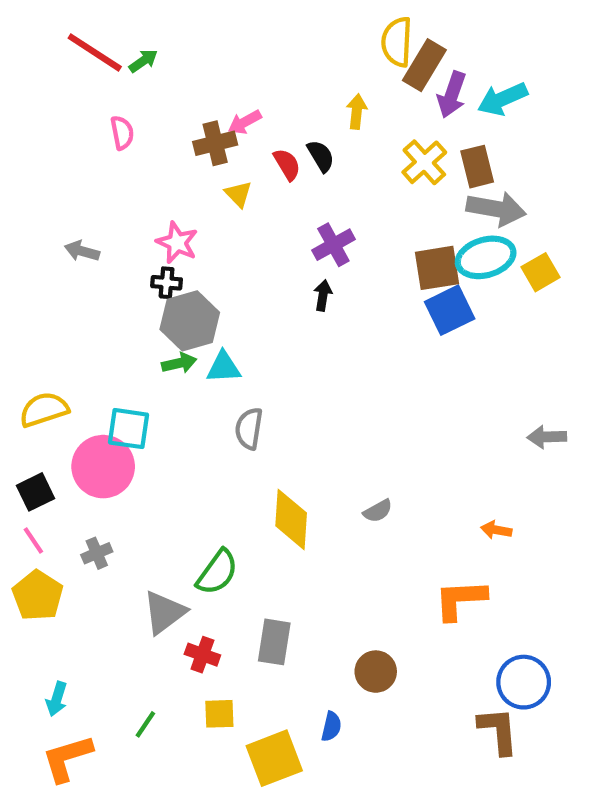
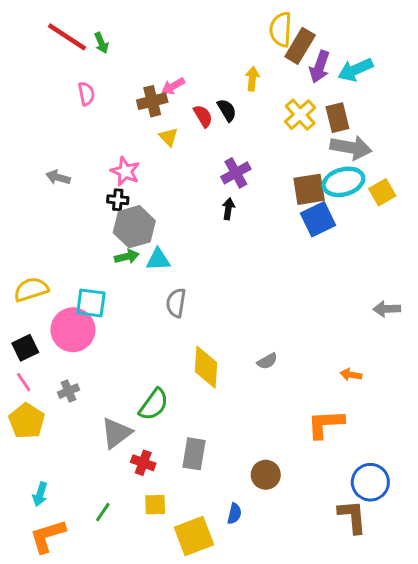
green arrow: (143, 61) -> (101, 43), turned 102

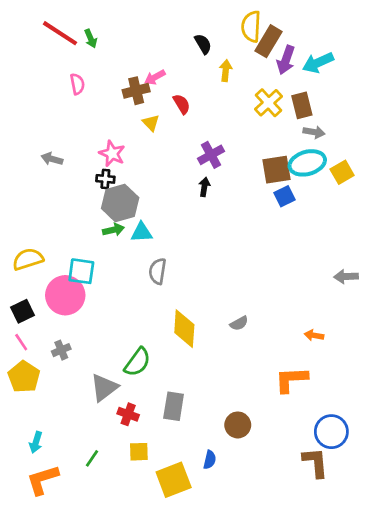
black semicircle: (227, 110) -> (203, 44), moved
gray arrow: (351, 147) -> (314, 132), size x0.6
blue square: (318, 219) -> (285, 196), size x0.7

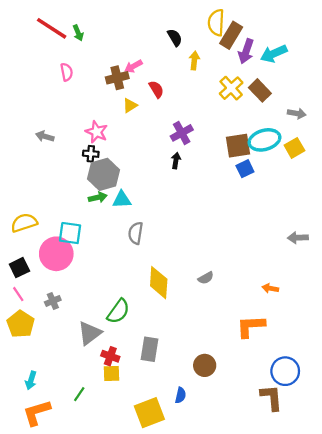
brown rectangle: (302, 105) -> (260, 90), turned -30
yellow triangle: (151, 123) -> (130, 105), turned 42
gray arrow: (314, 132) -> (297, 113), moved
yellow square: (139, 452) -> (111, 373), moved

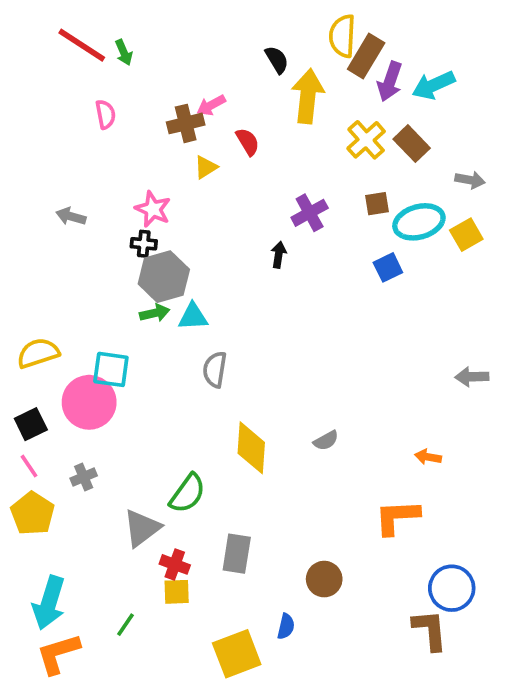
yellow arrow: (194, 61) -> (308, 96), size x1.8
purple cross: (182, 133) -> (310, 213), moved
brown square: (238, 146) -> (377, 204), moved, size x0.6
cyan arrow: (31, 380) -> (49, 603), size x1.8

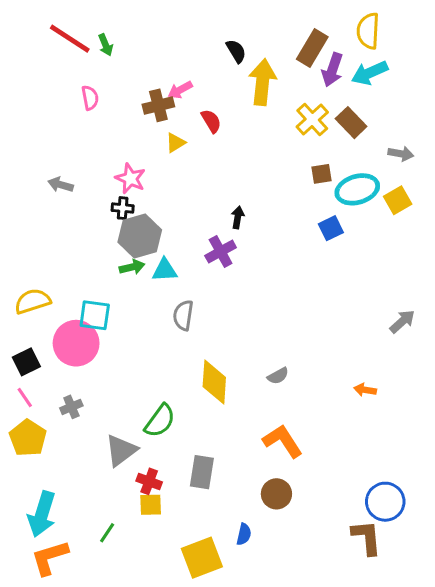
yellow semicircle: (342, 36) -> (368, 31), moved
purple cross: (310, 213) -> (221, 252), moved
gray arrow: (472, 377) -> (402, 321), turned 140
orange L-shape: (397, 517) -> (283, 441), moved, turned 60

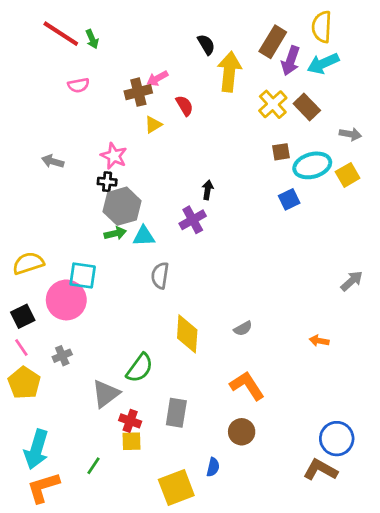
pink semicircle: (90, 98) -> (79, 85), turned 90
brown L-shape: (367, 537) -> (320, 470), turned -56

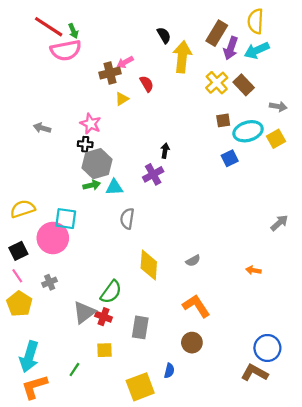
pink semicircle: (79, 85) -> (66, 50), moved, size x1.8
red cross: (130, 421) -> (104, 317), moved

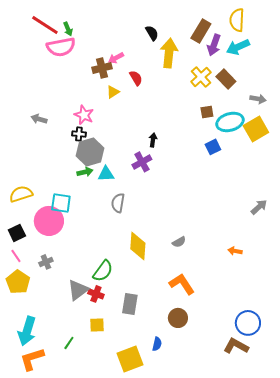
yellow square: (276, 139) -> (256, 129), size x1.4

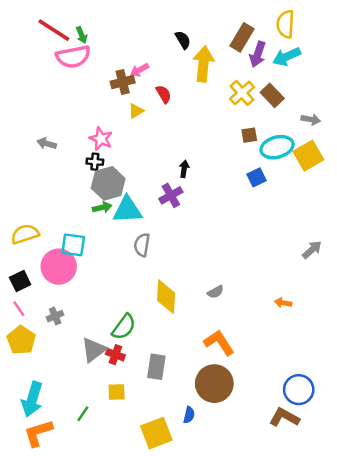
cyan triangle: (106, 174) -> (127, 210), size x1.5
brown circle: (178, 318) -> (214, 384), size x1.6

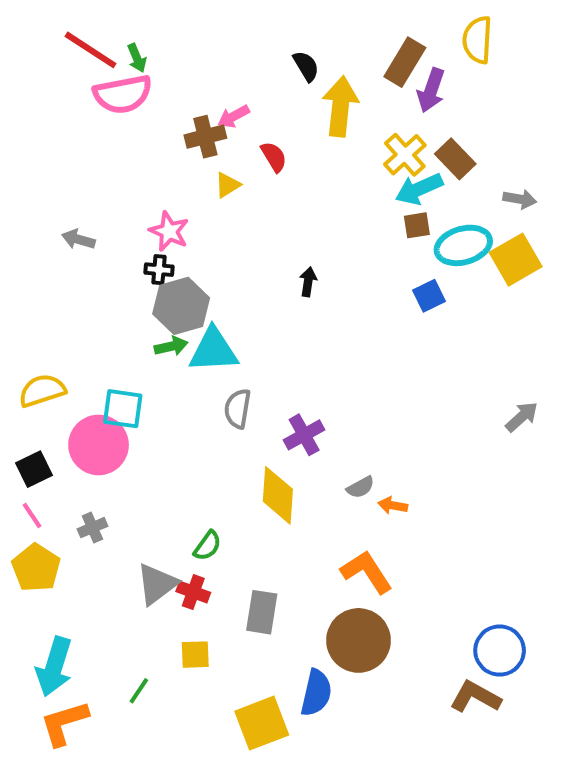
cyan arrow: (287, 57) -> (419, 189), moved
purple cross: (171, 195) -> (304, 435), moved
orange arrow: (283, 303) -> (393, 505), moved
green semicircle: (124, 327) -> (207, 546), size x0.7
blue semicircle: (189, 415) -> (316, 693), size x1.6

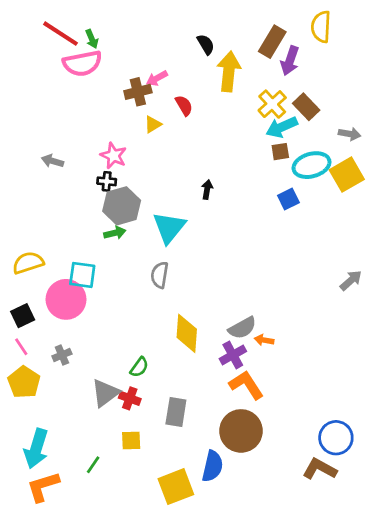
cyan triangle: (213, 350) -> (169, 227), moved, turned -48
purple cross: (304, 435) -> (233, 355), moved
gray semicircle: (361, 487) -> (242, 328), size x1.5

